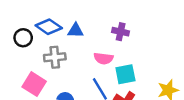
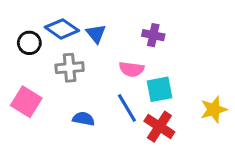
blue triangle: (76, 30) -> (96, 34), turned 49
pink square: (34, 84) -> (26, 102), moved

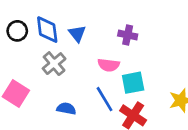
blue diamond: (62, 29) -> (47, 30), turned 48
black circle: (29, 43) -> (17, 31), moved
gray cross: (70, 68) -> (54, 64), turned -35

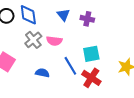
blue triangle: (77, 34) -> (63, 15), moved
pink semicircle: (109, 65) -> (54, 41), moved

